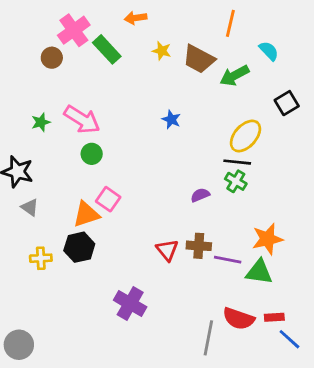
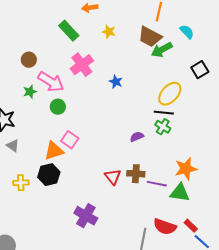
pink cross: (74, 30) -> (82, 65), moved
brown circle: (52, 58) -> (29, 60), moved
brown trapezoid: (199, 59) -> (150, 37), moved
green star: (41, 122) -> (30, 92), moved
red rectangle: (274, 317) -> (191, 226), turned 48

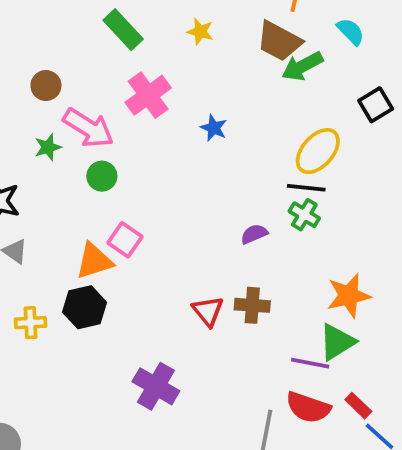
purple line: (157, 184) -> (310, 363), moved
green triangle: (180, 193) -> (337, 342), turned -40

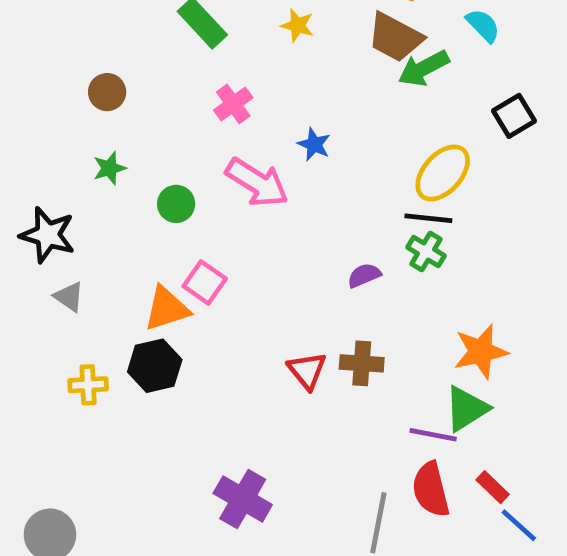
pink cross: (148, 95) -> (233, 104), size x0.7
pink arrow: (88, 128) -> (257, 182), moved
purple cross: (156, 386) -> (243, 499), moved
red semicircle: (308, 407) -> (431, 489), turned 57

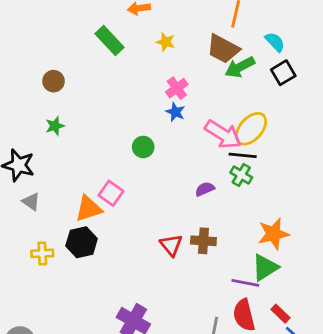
pink cross: (233, 104) -> (177, 88), moved
black square: (514, 116) -> (283, 73), moved
pink arrow: (257, 182) -> (223, 134), moved
green circle: (176, 204) -> (143, 147), moved

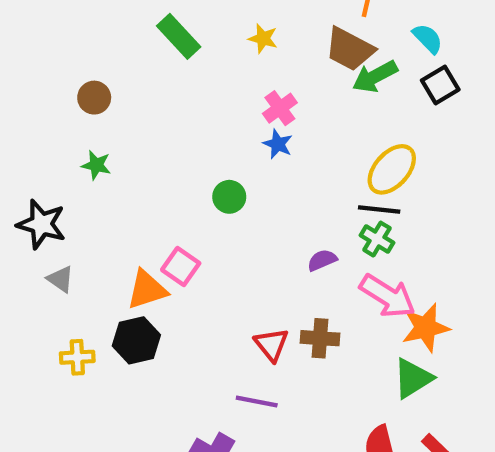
green star: (55, 126) -> (96, 165), turned 30
pink arrow: (223, 134) -> (388, 296), moved
purple line: (245, 283) -> (257, 402), moved

